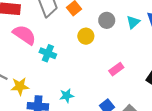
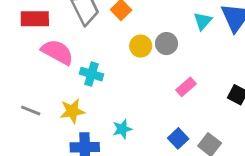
gray circle: (107, 20) -> (167, 44), moved
yellow star: (20, 86) -> (72, 111), moved

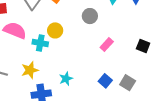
yellow circle: (141, 46) -> (55, 30), moved

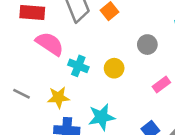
yellow circle: (55, 30) -> (114, 68), moved
cyan star: (66, 79) -> (102, 117), size x1.5

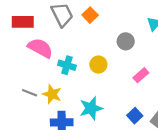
gray line: (22, 94) -> (30, 93), moved
yellow star: (58, 97) -> (52, 94), turned 30

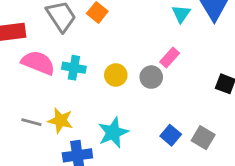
gray circle: (126, 41) -> (151, 77), moved
cyan cross: (67, 65) -> (74, 68), moved
pink rectangle: (141, 75) -> (170, 57), moved

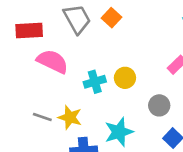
cyan cross: (74, 68) -> (95, 82), moved, turned -30
gray circle: (151, 77) -> (159, 105), moved

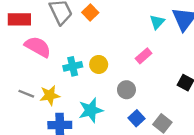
yellow star: (70, 117) -> (50, 95), turned -30

